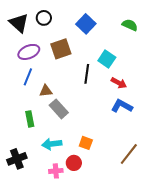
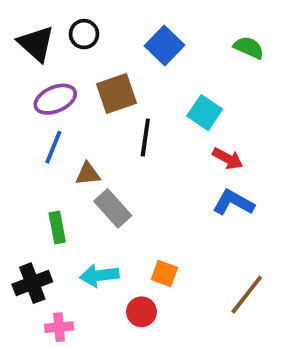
black line: (87, 74) -> (145, 137), moved
black cross: (17, 159) -> (32, 283), moved
pink cross: (56, 171) -> (59, 327), moved

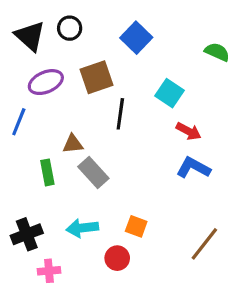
green semicircle: (249, 47) -> (217, 52), moved
blue line: (53, 147) -> (19, 122), moved
green rectangle: (57, 228) -> (47, 172), moved

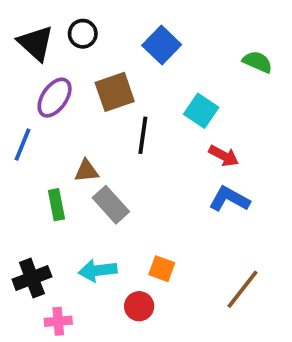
purple ellipse: (46, 82) -> (55, 98), turned -32

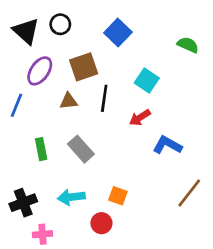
red arrow: (224, 156) -> (140, 118), moved, turned 120
brown triangle: (86, 171) -> (69, 101), moved
brown line: (242, 289) -> (189, 193), moved

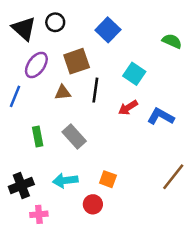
blue L-shape: (167, 145) -> (161, 116), moved

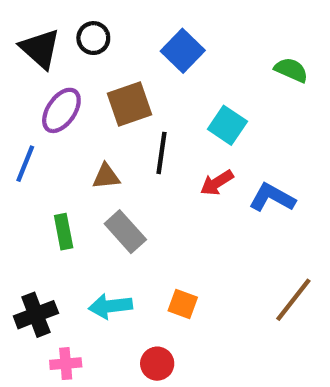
brown triangle: (63, 93) -> (106, 176), moved
red circle: (93, 204) -> (157, 364), moved

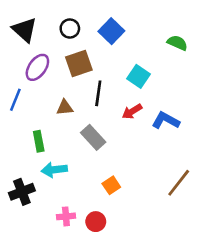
black circle: (93, 38) -> (70, 29), moved
gray rectangle: (125, 232) -> (93, 137), moved
orange square: (183, 304) -> (111, 185), turned 36
cyan arrow: (110, 306) -> (54, 170), moved
pink cross: (66, 364) -> (66, 216), moved

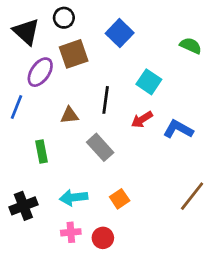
black circle: (70, 29) -> (64, 18), moved
brown square: (79, 63) -> (74, 54), moved
cyan arrow: (54, 170) -> (74, 197), moved

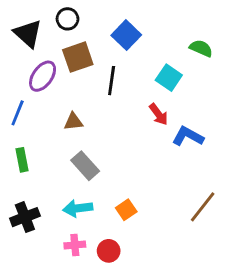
cyan square: (149, 82) -> (169, 78), moved
black line: (106, 100) -> (112, 81), moved
red arrow: (142, 119) -> (159, 114), moved, turned -95
gray rectangle: (100, 147) -> (85, 166), moved
green rectangle: (42, 151) -> (22, 160), moved

